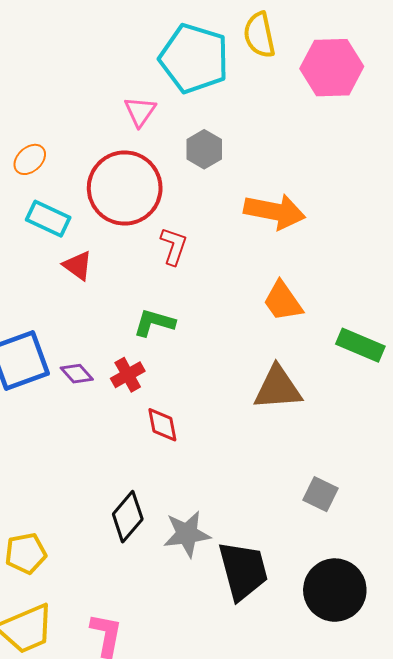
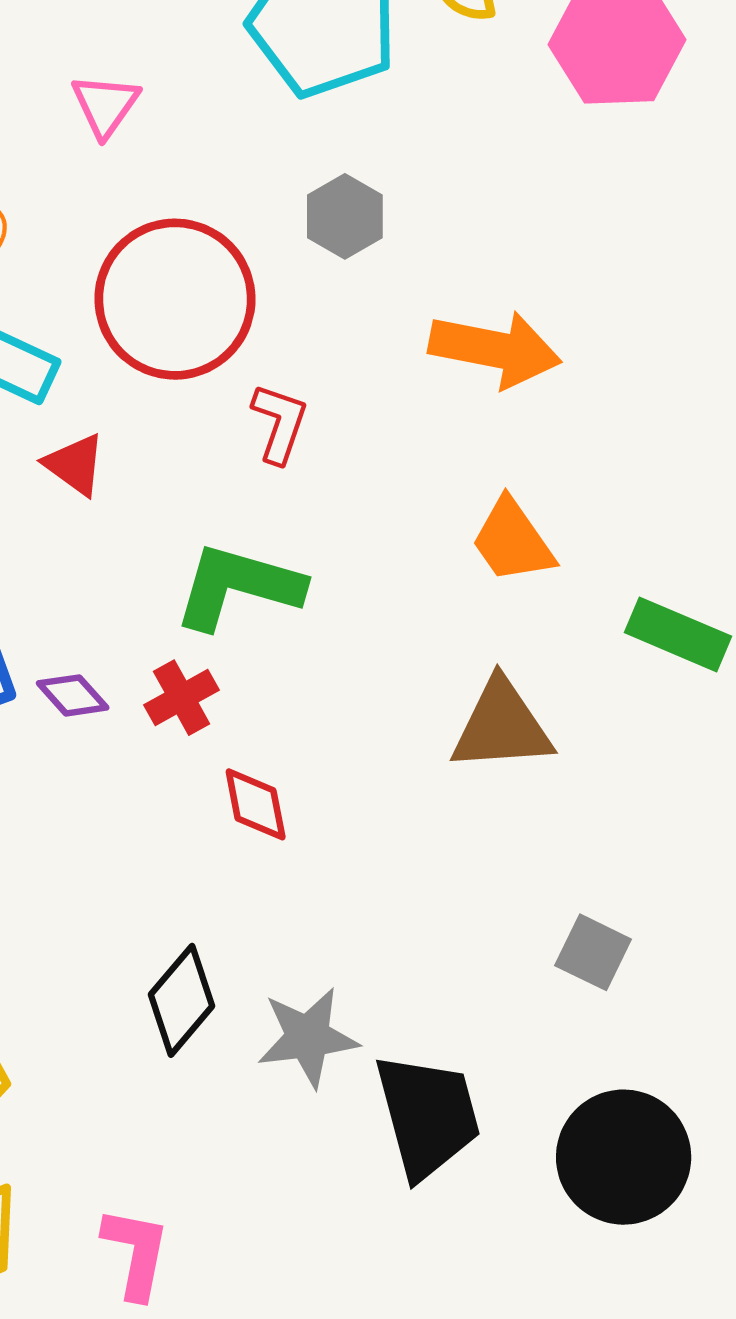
pink triangle: (140, 111) -> (105, 105), moved
green L-shape: (154, 323) -> (238, 587), size x1.5

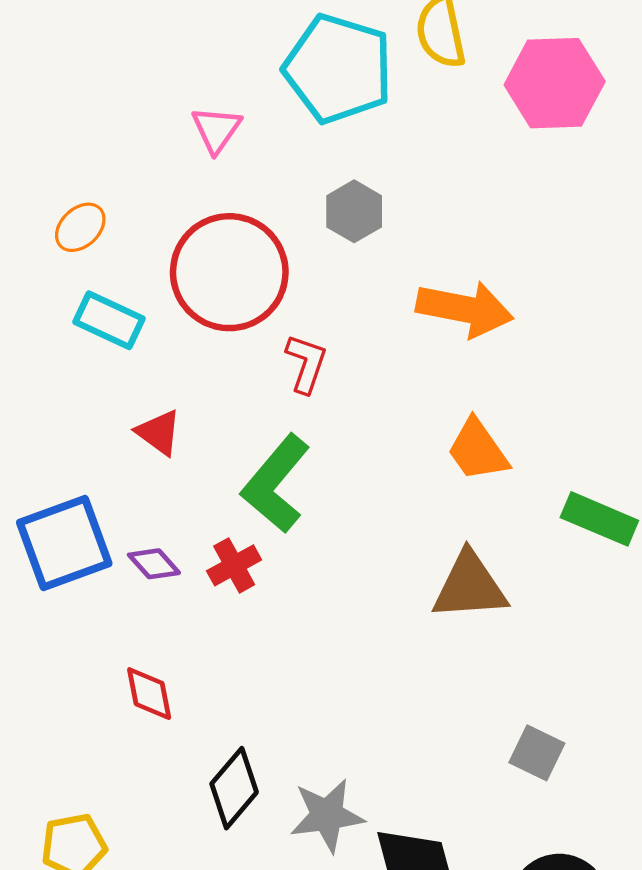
pink triangle: (105, 105) -> (216, 130), moved
red triangle: (75, 465) -> (159, 432), moved
green L-shape: (238, 587) -> (276, 484), turned -66
red diamond: (256, 804) -> (149, 694), moved

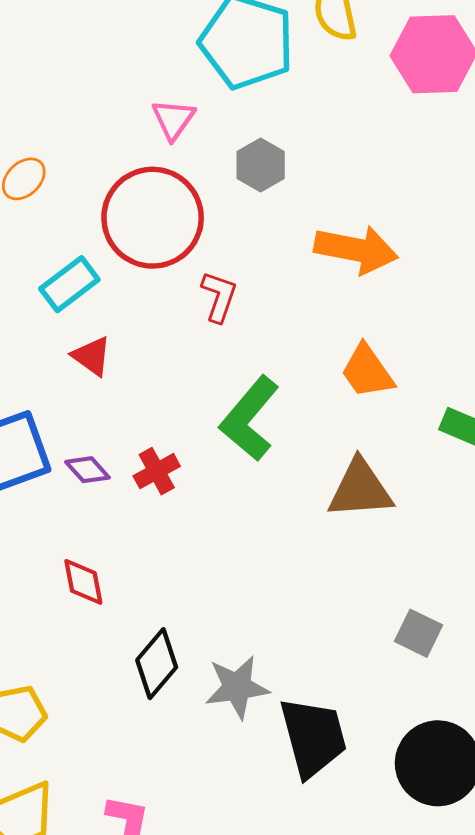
pink triangle: (216, 130) -> (173, 119), moved
cyan rectangle: (109, 320) -> (69, 284), moved, turned -62
green L-shape: (276, 484) -> (249, 418), moved

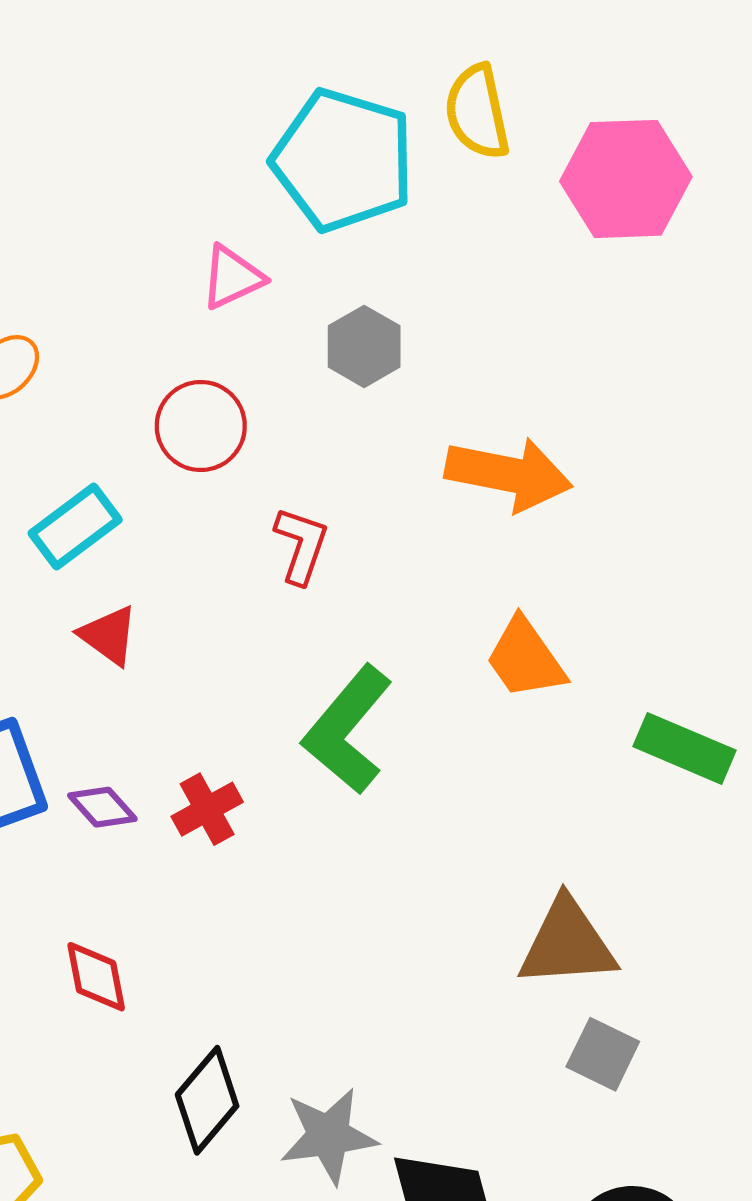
pink triangle: (173, 119) -> (232, 277), turned 30
red circle: (153, 218) -> (201, 426), size x0.6
brown triangle: (360, 489) -> (567, 943), moved

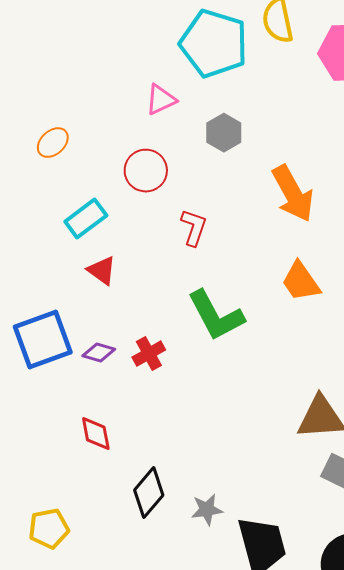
orange arrow: (509, 474) -> (293, 194), turned 50
green L-shape: (347, 730) -> (216, 316), turned -68
purple diamond: (102, 807) -> (99, 353), turned -32
gray star: (329, 1136) -> (207, 510), size x0.7

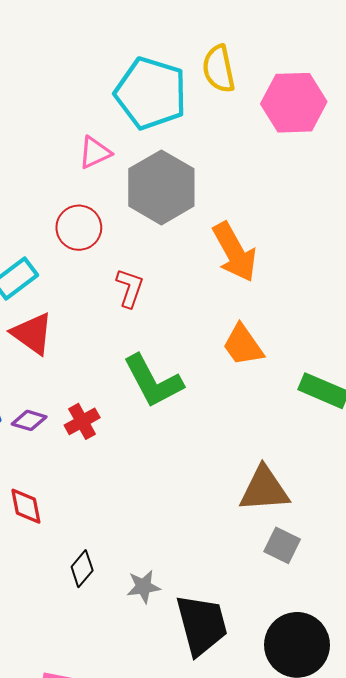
gray hexagon: (224, 133) -> (161, 187), size x1.8
red triangle: (102, 271) -> (32, 334), size x1.4
black diamond: (149, 493) -> (82, 569), size x0.7

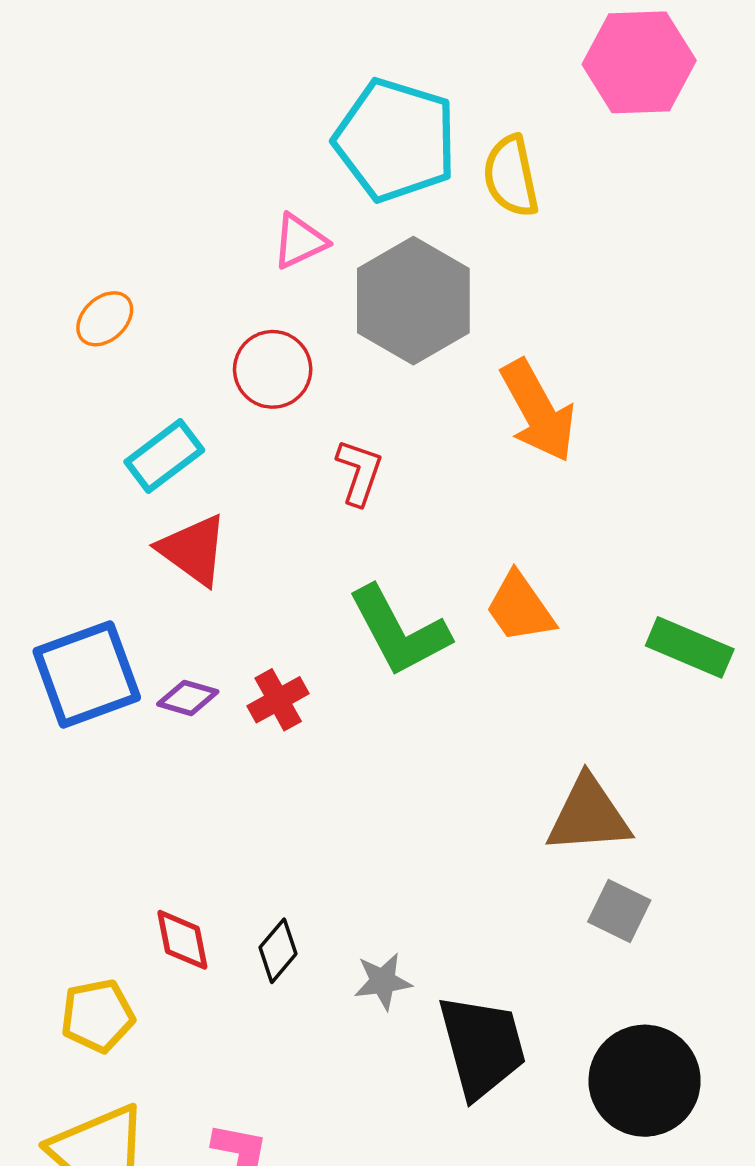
yellow semicircle: (219, 69) -> (511, 176), moved
pink hexagon: (294, 103) -> (639, 62), moved
orange trapezoid: (243, 345) -> (520, 608), moved
red diamond: (26, 506) -> (182, 940), moved

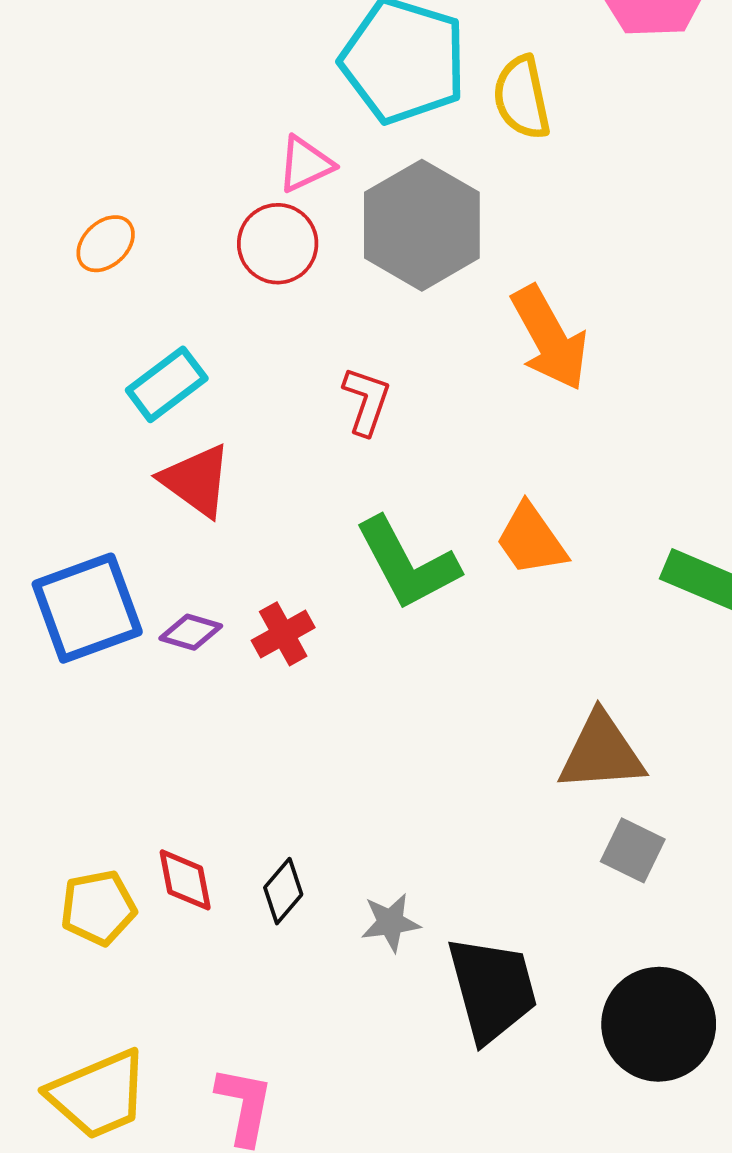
red circle: (273, 369) -> (278, 244), moved
yellow pentagon: (98, 1016) -> (98, 908), moved

